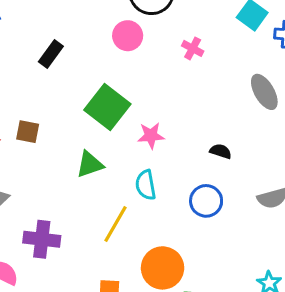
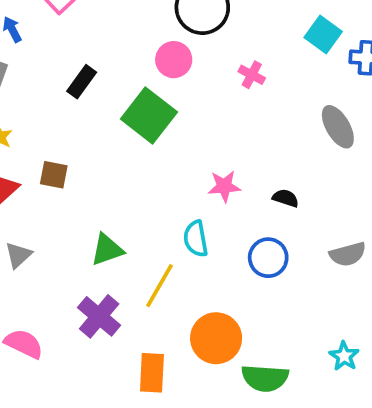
green square: (107, 107) -> (149, 116), moved
pink star: (151, 136) -> (224, 186), moved
green triangle: (90, 164) -> (107, 250), moved
purple cross: (42, 239) -> (99, 316), moved, turned 33

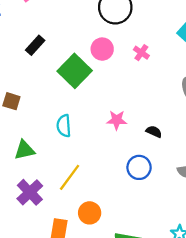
pink circle: (174, 60) -> (102, 49), moved
cyan semicircle: (196, 239) -> (64, 126), moved
green triangle: (107, 250) -> (24, 150), moved
orange circle: (216, 338) -> (90, 213), moved, size x0.7

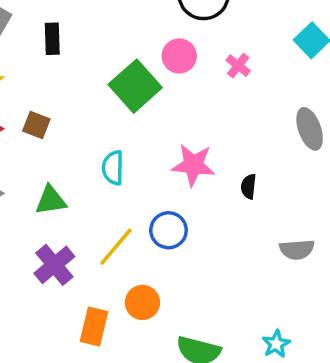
black rectangle: (35, 45) -> (52, 39), moved, turned -48
pink star: (117, 120) -> (193, 165), size x1.4
black semicircle: (154, 132) -> (249, 186), turned -112
blue circle: (139, 167) -> (169, 230), moved

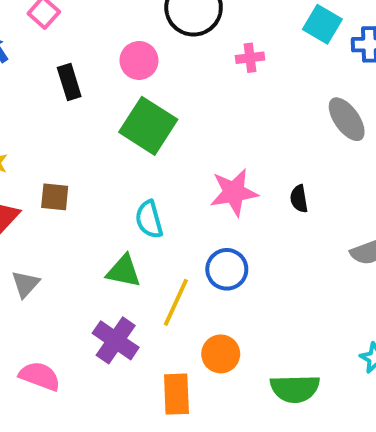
black rectangle: (52, 39) -> (69, 82), moved
pink circle: (179, 56) -> (139, 60), moved
pink cross: (238, 66) -> (250, 58), moved, turned -30
green triangle: (51, 200) -> (124, 271), moved, turned 36

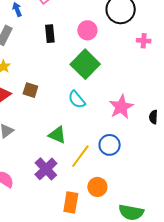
pink star: (234, 192) -> (121, 107), turned -30
cyan semicircle: (149, 219) -> (77, 100), moved, turned -36

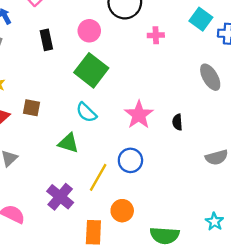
green triangle: (57, 135) -> (68, 143), moved

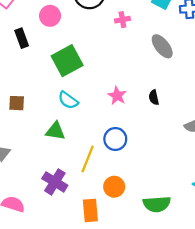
pink circle: (89, 31) -> (50, 16), moved
green square: (91, 70) -> (67, 61), turned 32
gray ellipse: (210, 77) -> (162, 46), moved
pink star: (139, 115) -> (117, 96), size x0.7

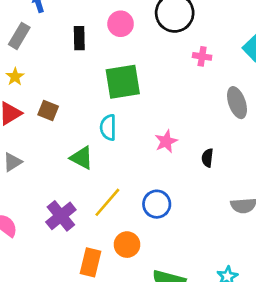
cyan semicircle: (68, 100) -> (108, 127), turned 35
blue circle: (115, 139) -> (157, 204), moved

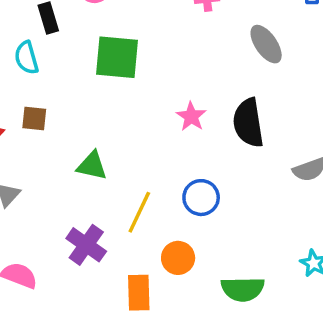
green square: (123, 82) -> (117, 57), turned 30
cyan semicircle: (108, 127) -> (26, 58), moved
black semicircle: (207, 158) -> (248, 123), size x2.0

